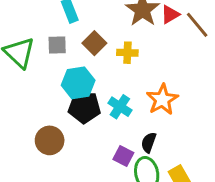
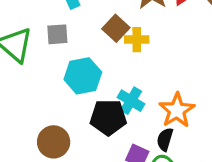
brown square: (94, 43) -> (116, 28), moved
orange star: (162, 100) -> (177, 110), moved
black pentagon: (84, 107) -> (108, 117), moved

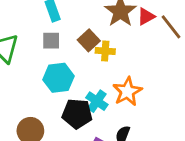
gray square: (57, 34) -> (51, 41), moved
orange star: (177, 110) -> (127, 91), moved

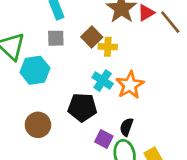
cyan hexagon: (59, 78) -> (35, 70), moved
cyan cross: (97, 101) -> (103, 81), moved

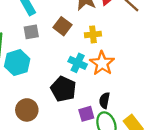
yellow cross: (108, 47) -> (93, 34), moved
black pentagon: (82, 107) -> (63, 89), turned 30
purple square: (104, 139) -> (86, 114), turned -35

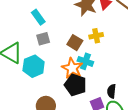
brown square: (62, 26) -> (75, 43), moved
orange star: (102, 63) -> (72, 68), moved

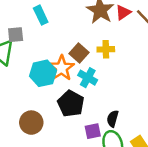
gray square: (43, 39) -> (16, 35), moved
cyan hexagon: (34, 66) -> (43, 73), moved
orange star: (72, 68) -> (61, 68), moved

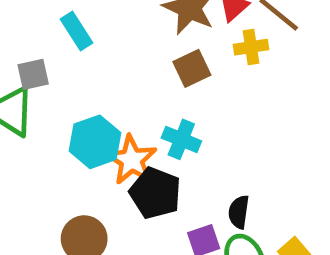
yellow cross: (106, 49) -> (251, 47), moved
brown square: (79, 53) -> (192, 68), moved, turned 30
orange star: (61, 68) -> (132, 160), moved

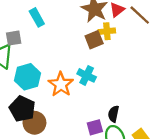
yellow cross: (251, 47) -> (107, 31), moved
cyan hexagon: (95, 142) -> (28, 77), moved
black pentagon: (155, 193) -> (22, 109), moved

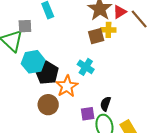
orange star: (61, 84) -> (67, 86), moved
black pentagon: (22, 109) -> (47, 73), moved
brown circle: (34, 123) -> (48, 105), moved

